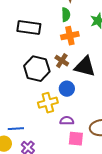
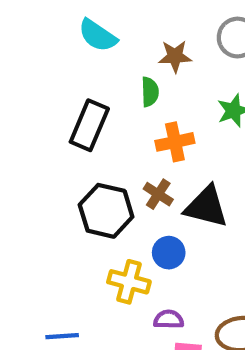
green semicircle: (66, 15) -> (150, 92), moved
black rectangle: (29, 28) -> (89, 125), turned -75
yellow cross: (48, 103) -> (129, 282), turned 30

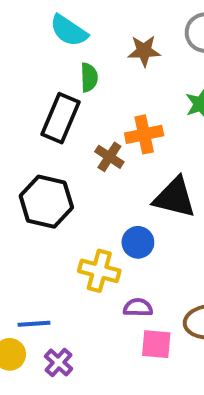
green semicircle: (150, 92) -> (89, 77), moved
brown cross: (158, 194) -> (109, 157), moved
black hexagon: (106, 211) -> (46, 202), moved

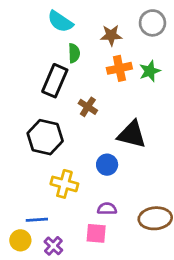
orange cross: (144, 134) -> (119, 68), moved
yellow cross: (99, 271) -> (64, 184), moved
pink square: (156, 344) -> (96, 233), moved

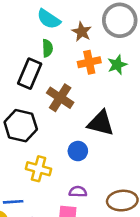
cyan semicircle: (60, 22) -> (49, 19), moved
gray circle: (152, 23) -> (120, 20), size x1.4
brown star: (111, 35) -> (82, 32), turned 30
brown cross: (88, 107) -> (60, 98), size x1.5

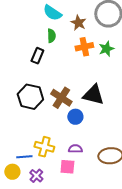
black rectangle: (30, 74) -> (37, 56), size x0.7
brown cross: (60, 98) -> (61, 98), moved
yellow cross: (39, 169) -> (44, 147), moved

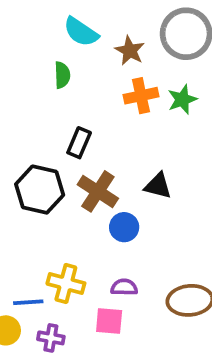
green semicircle: (51, 36) -> (62, 75), moved
black rectangle: (37, 56) -> (79, 143), moved
black triangle: (93, 95) -> (158, 186), size x0.7
purple cross: (36, 176) -> (51, 338), turned -32

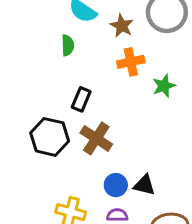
green star: (182, 99) -> (164, 86), moved
black triangle: (158, 186) -> (144, 185), moved
blue circle: (124, 227) -> (116, 185), moved

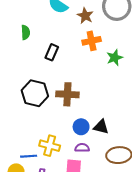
green semicircle: (68, 45) -> (26, 32), moved
black rectangle: (81, 99) -> (52, 52), moved
brown cross: (96, 138) -> (67, 94), turned -30

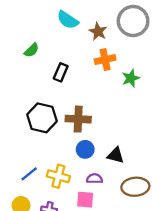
green semicircle: (26, 32) -> (32, 50), turned 48
blue circle: (81, 127) -> (85, 149), moved
blue line: (29, 156) -> (29, 174), moved, turned -35

